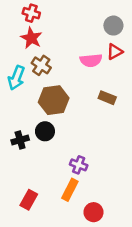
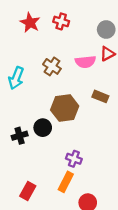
red cross: (31, 13) -> (61, 21), moved
red star: (31, 38) -> (30, 23), moved
brown cross: (41, 65) -> (52, 66), moved
brown hexagon: (54, 100) -> (65, 108), moved

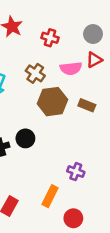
red cross: (61, 21) -> (50, 38), moved
brown hexagon: (65, 108) -> (52, 102), moved
purple cross: (74, 159) -> (76, 172), moved

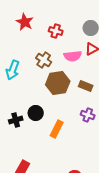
purple cross: (76, 172) -> (88, 115), moved
orange rectangle: (50, 196) -> (57, 129), moved

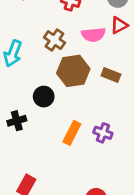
black circle: (36, 113) -> (44, 97), moved
purple cross: (88, 115) -> (103, 133), moved

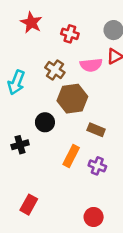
brown rectangle: (111, 75) -> (96, 130), moved
purple cross: (103, 133) -> (97, 166), moved

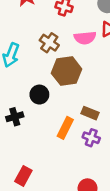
brown rectangle: (96, 130) -> (90, 113), moved

